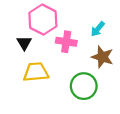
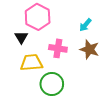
pink cross: (66, 42) -> (58, 48), moved
green circle: (84, 86) -> (52, 84), moved

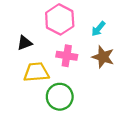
pink hexagon: (38, 17) -> (60, 19), moved
black triangle: (21, 37) -> (25, 43), turned 40

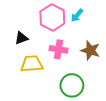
cyan arrow: (98, 29) -> (77, 15), moved
green circle: (60, 97) -> (72, 85), moved

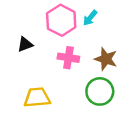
yellow trapezoid: (32, 64) -> (37, 98), moved
green circle: (72, 85) -> (100, 91), moved

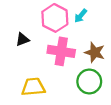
pink cross: (68, 58) -> (61, 51), size x1.4

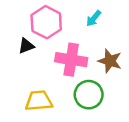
pink hexagon: (55, 18) -> (46, 22), moved
green circle: (89, 82) -> (89, 95), moved

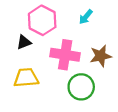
brown star: (110, 61) -> (101, 56), turned -30
yellow trapezoid: (39, 101) -> (26, 78), moved

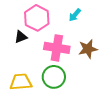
yellow trapezoid: (26, 78) -> (21, 82), moved
green circle: (81, 87) -> (54, 77), moved

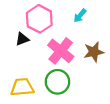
pink cross: (57, 48) -> (61, 51), turned 30

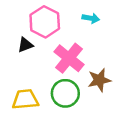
cyan arrow: (80, 16) -> (91, 18), turned -120
brown star: (94, 52) -> (99, 80), moved

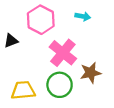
black triangle: (25, 45) -> (11, 41), moved

